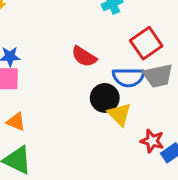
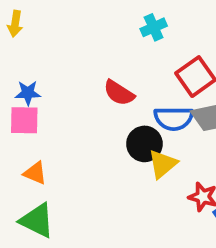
yellow triangle: (120, 114) -> (163, 164), turned 35

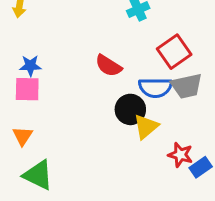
orange triangle: (35, 173) -> (23, 136), moved, turned 40

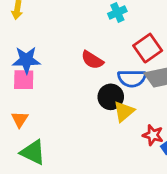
blue star: (30, 66) -> (26, 60), size x1.5

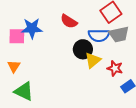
blue star: (26, 60) -> (32, 28), moved
red star: (153, 135) -> (115, 68), moved

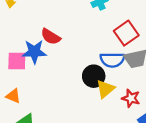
red semicircle: (69, 21) -> (51, 37), moved
orange triangle: (14, 66) -> (13, 96), turned -40

